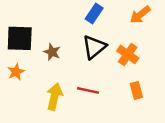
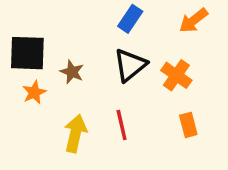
orange star: (16, 72) -> (34, 92), moved
red line: (88, 90) -> (122, 125), turned 65

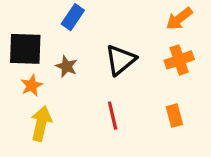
blue rectangle: (130, 19) -> (73, 17), moved
orange cross: (176, 75) -> (179, 60), moved, turned 36
yellow arrow: (75, 134) -> (41, 123), moved

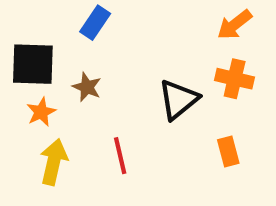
black triangle: (120, 60) -> (178, 100), moved
orange cross: (179, 60) -> (235, 79), turned 32
red line: (113, 116) -> (120, 156), moved

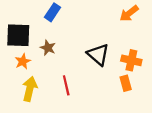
orange cross: (235, 79) -> (131, 60), moved
black triangle: (178, 100) -> (98, 55), turned -40

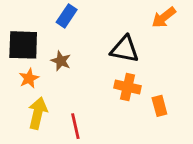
black triangle: (98, 55) -> (125, 49), moved, turned -30
orange cross: (131, 60) -> (128, 87), moved
red line: (66, 85) -> (75, 126), moved

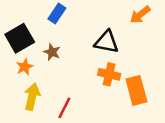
black square: (23, 45) -> (20, 38), turned -32
orange rectangle: (159, 106) -> (136, 90), size x1.6
red line: (75, 126) -> (64, 108), turned 40

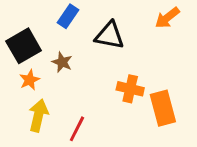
black triangle: (107, 42) -> (109, 35), moved

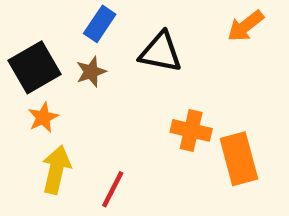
brown star: (62, 62) -> (91, 72), moved, turned 30

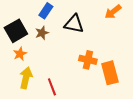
red line: (113, 189) -> (52, 87), turned -48

